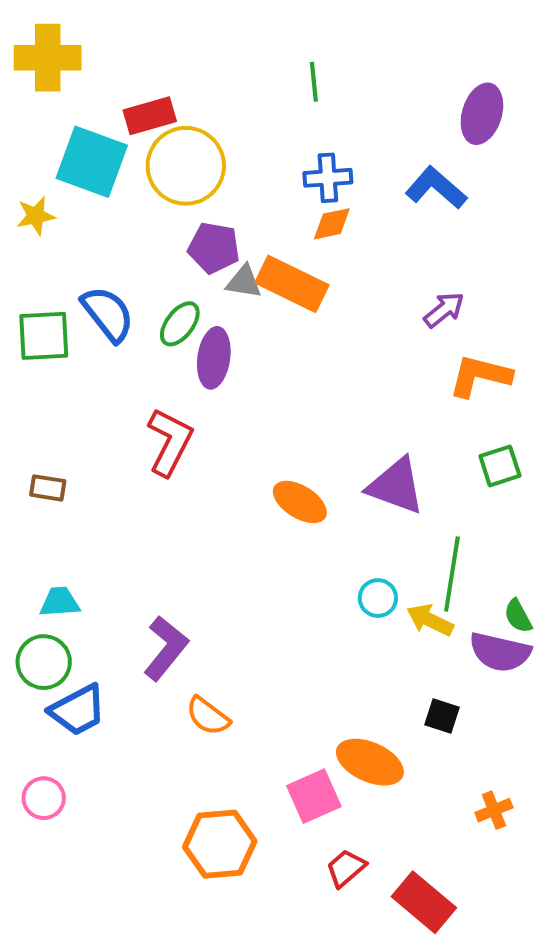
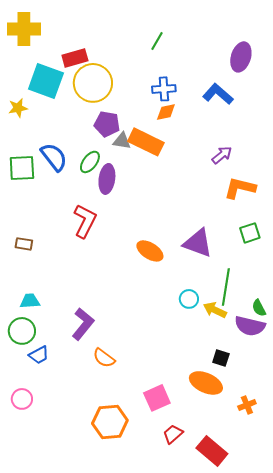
green line: (314, 82) -> (157, 41), turned 36
blue trapezoid: (78, 710) -> (39, 355), size x0.7
orange ellipse: (370, 762) -> (206, 383), moved

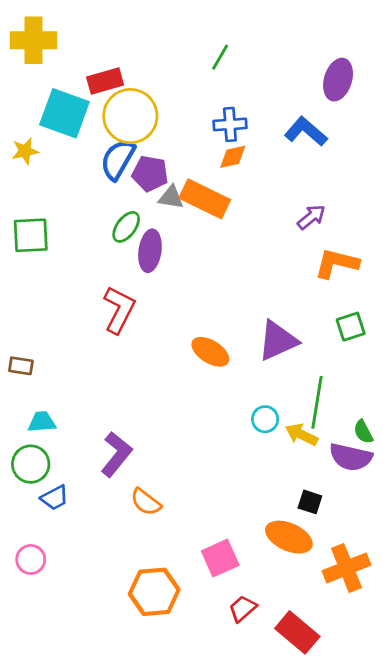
blue semicircle: (54, 157) -> (118, 160), moved, turned -112
purple triangle: (198, 243) -> (278, 341), turned -44
brown rectangle: (24, 244) -> (21, 366), moved
orange cross: (247, 405) -> (346, 568), size x1.8

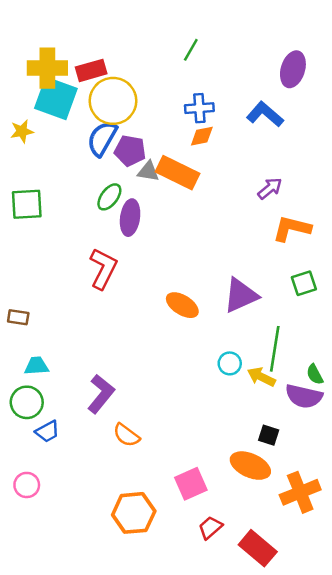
yellow cross: (34, 40) -> (47, 68), moved

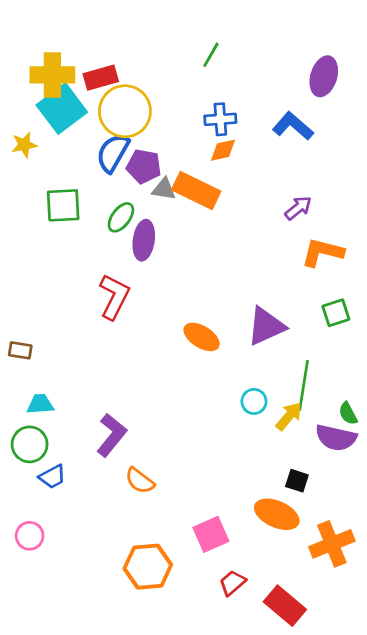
cyan square: (56, 98) -> (62, 109), turned 33
green square: (27, 204) -> (63, 205), moved
yellow arrow: (261, 377) -> (289, 416), turned 104

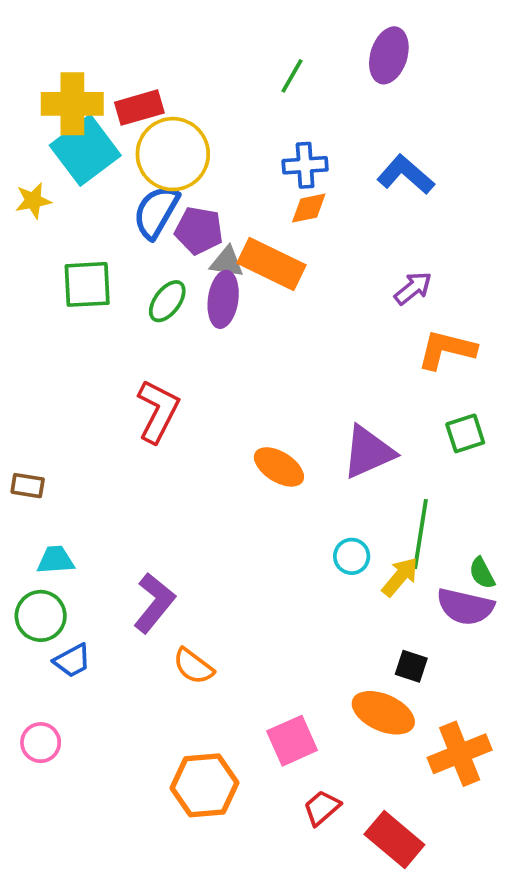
purple ellipse: (324, 76) -> (389, 55), moved
purple ellipse: (144, 240) -> (223, 299), moved

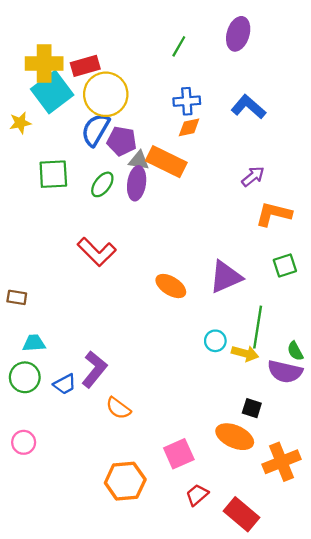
red L-shape: (158, 411) -> (97, 252), turned 108
yellow arrow: (400, 577) -> (245, 353), turned 65
blue trapezoid: (72, 661) -> (65, 384), moved
pink circle: (41, 743) -> (24, 442), moved

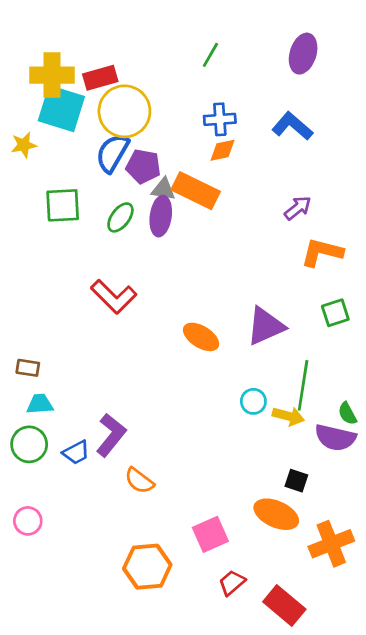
purple ellipse: (238, 34) -> (303, 54), moved
cyan square: (52, 92) -> (61, 109), turned -36
brown rectangle: (17, 297) -> (28, 368), moved

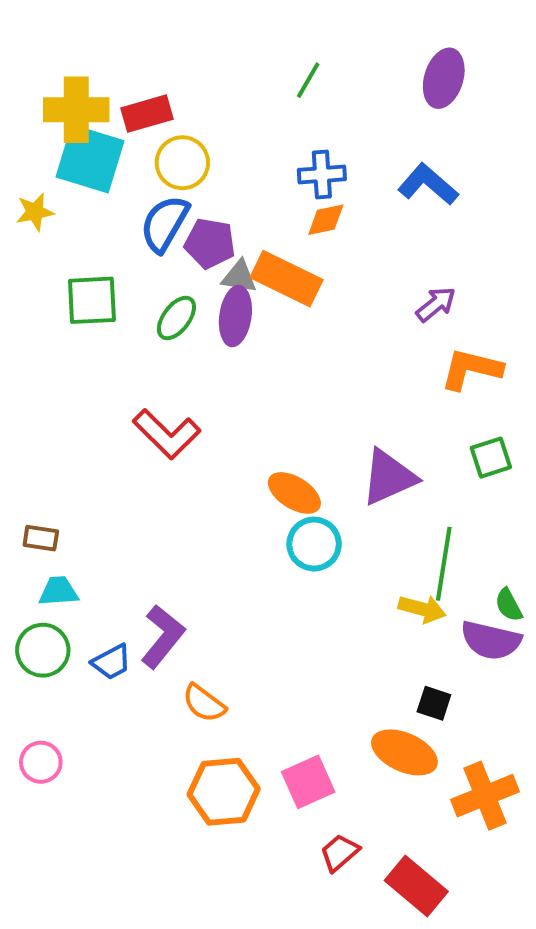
yellow circle: (124, 111) -> (182, 163), size x0.7
cyan circle: (253, 401) -> (314, 544), moved, size x1.4
orange hexagon: (147, 567) -> (224, 792), moved

